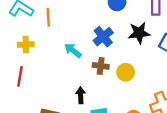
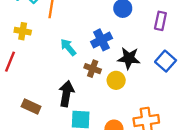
black star: (139, 33) -> (129, 58), moved
black arrow: (81, 95) -> (66, 94), size x1.5

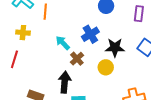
brown cross: (93, 69) -> (77, 59), moved, turned 32

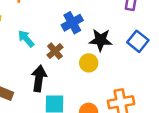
cyan arrow: (63, 43) -> (26, 39), moved

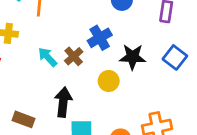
brown cross: (55, 51) -> (74, 56), moved
yellow circle: (89, 63) -> (109, 81), moved

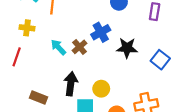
blue square: (175, 57) -> (160, 60), moved
yellow circle: (109, 81) -> (101, 89), moved

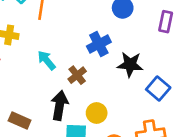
brown cross: (80, 47) -> (77, 75), moved
blue square: (160, 60) -> (158, 89), moved

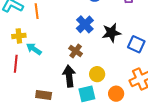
cyan arrow: (47, 60) -> (34, 49), moved

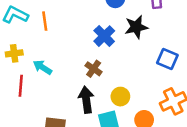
black star: (111, 33) -> (136, 27), moved
yellow cross: (19, 36) -> (14, 53), moved

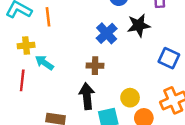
yellow cross: (14, 53) -> (26, 45), moved
brown cross: (94, 69) -> (95, 66), turned -35
yellow circle: (120, 97) -> (130, 98), moved

